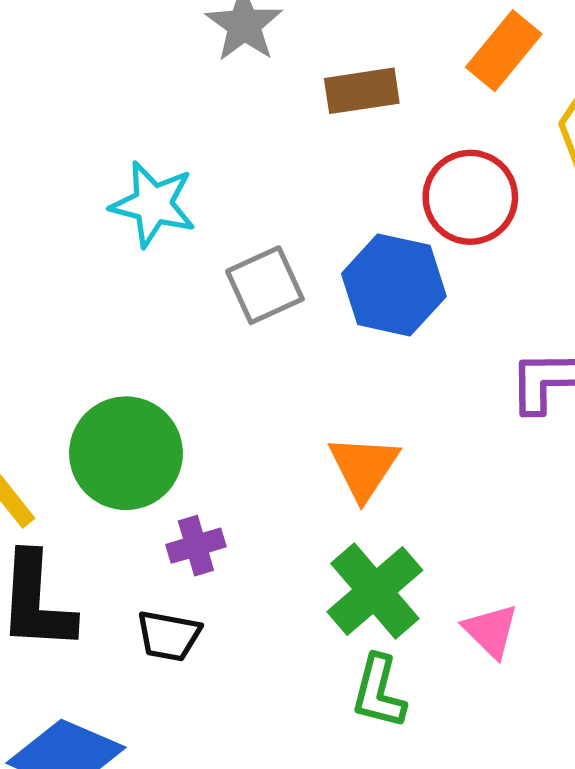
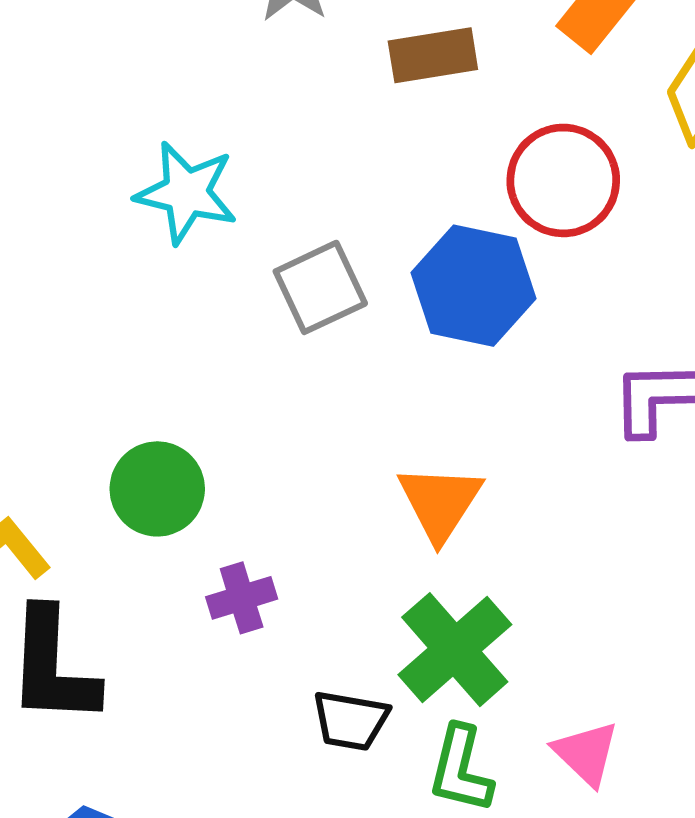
green circle: (126, 453) -> (157, 489), size x0.7
pink triangle: (491, 631) -> (586, 753), moved
black trapezoid: (169, 636) -> (351, 721), moved

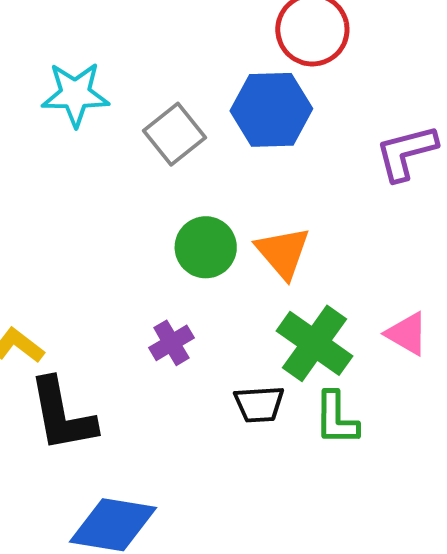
green circle: (157, 489) -> (206, 247), moved
pink triangle: (586, 753) -> (407, 334), moved

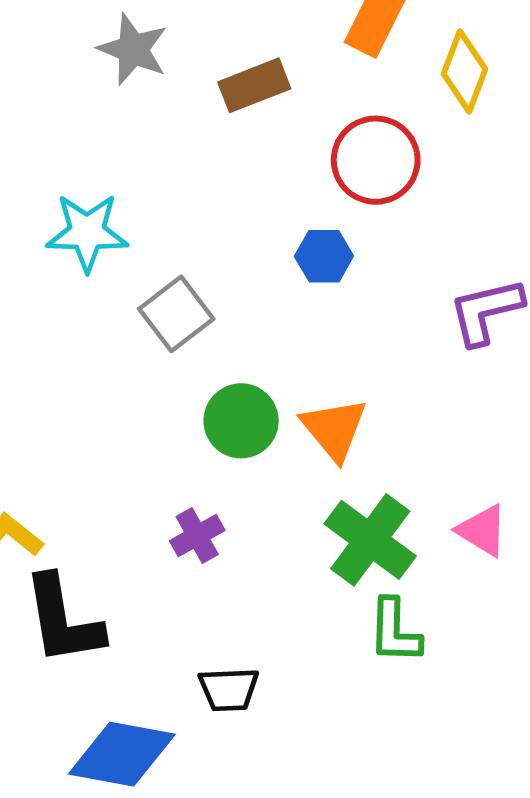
blue hexagon: (271, 110) -> (324, 256), size x0.6
gray square: (175, 134) -> (176, 314), moved
black trapezoid: (259, 404) -> (229, 689), moved

